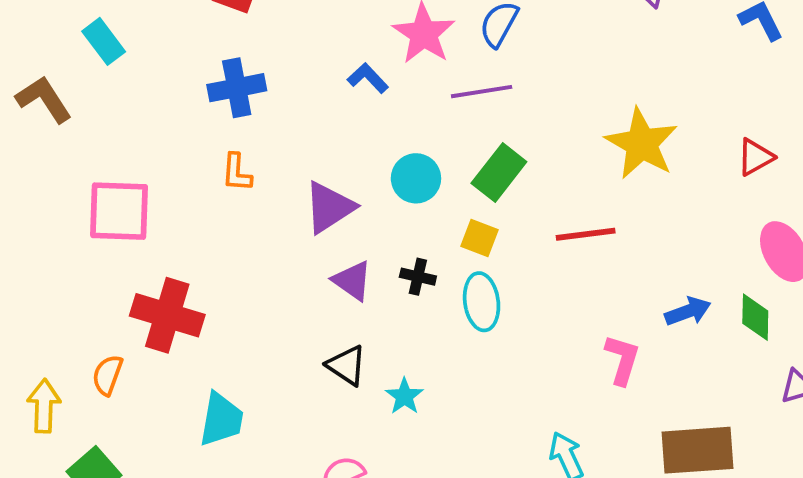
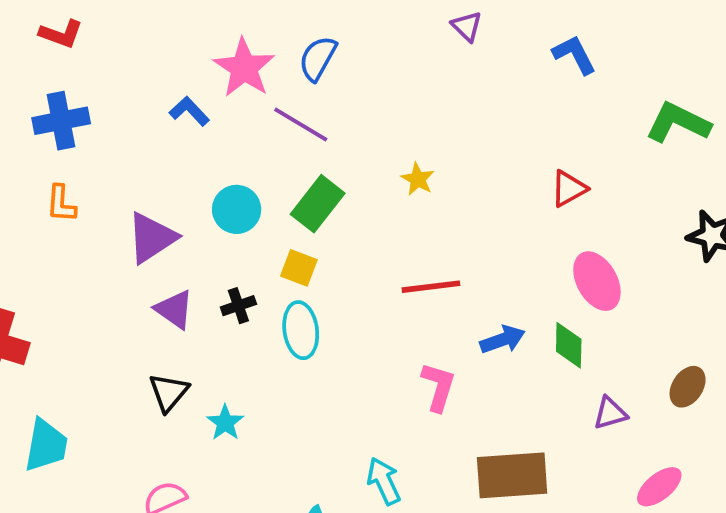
purple line: (482, 92) -> (301, 124), turned 40
yellow star: (642, 144) -> (418, 179), moved, size x0.5
red line: (586, 234) -> (431, 287), moved
black cross: (418, 277) -> (238, 306), turned -32
black triangle: (347, 365) -> (169, 392), turned 36

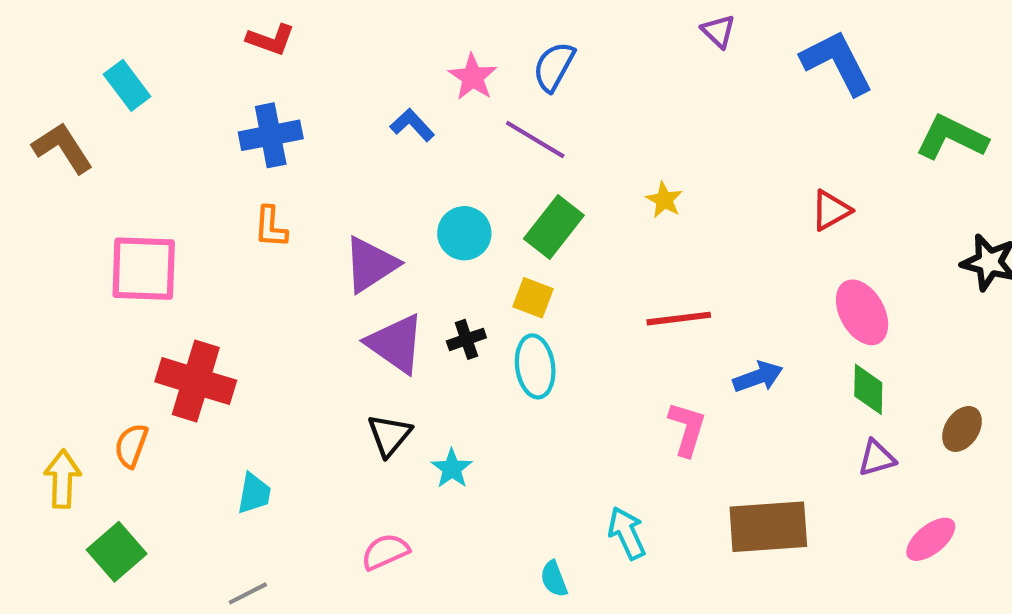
blue L-shape: (574, 55) -> (837, 62), size x1.5
pink star: (244, 68) -> (473, 77), size x0.7
purple triangle: (174, 309) -> (396, 344), size x1.4
green diamond: (569, 345) -> (868, 389), moved
cyan trapezoid: (46, 445) -> (254, 493), size x0.7

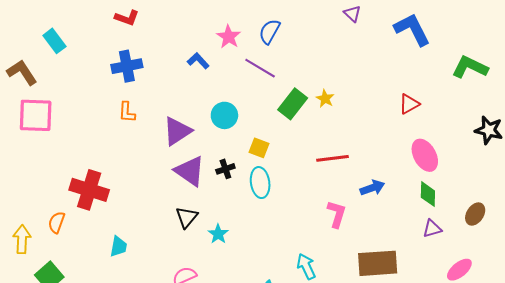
green rectangle: (554, 227) -> (293, 104), moved
pink square: (144, 269) -> (36, 115), moved

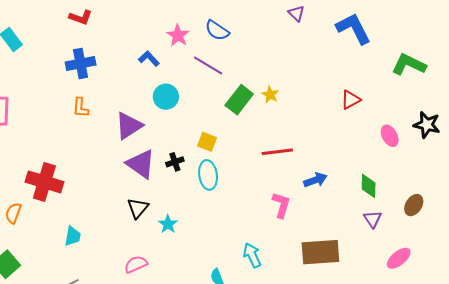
blue semicircle: (270, 31) -> (217, 30), turned -85
cyan circle: (224, 115) -> (166, 97), moved
pink ellipse: (425, 155) -> (390, 136), moved, size x0.7
purple triangle: (432, 229) -> (373, 219), turned -48

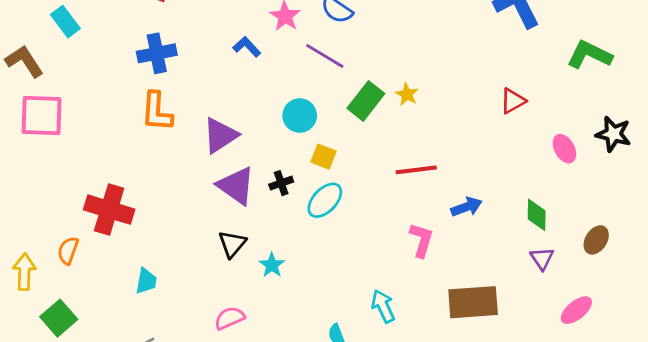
cyan circle: (166, 97) -> (300, 116), moved
orange L-shape: (81, 108) -> (157, 112), size x1.5
cyan ellipse: (208, 175) -> (325, 200), turned 52

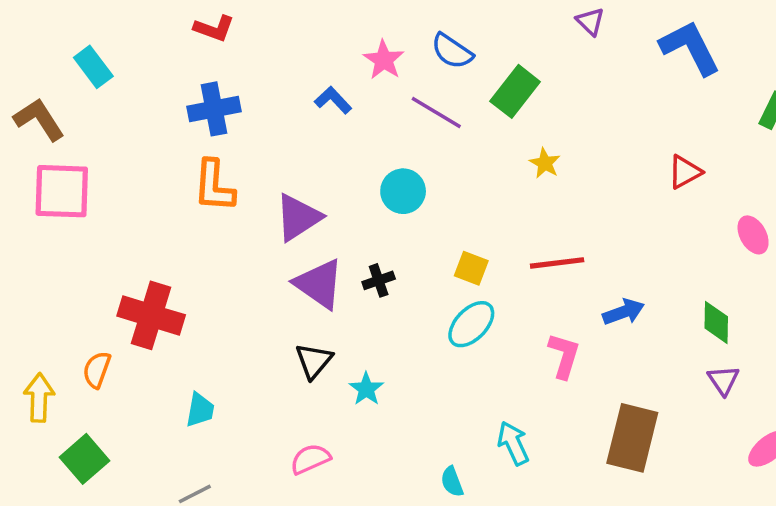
green rectangle: (366, 101) -> (515, 91), moved
yellow square: (324, 157) -> (471, 268), moved
cyan ellipse: (325, 200) -> (471, 324), moved
brown rectangle: (473, 302) -> (632, 438), turned -72

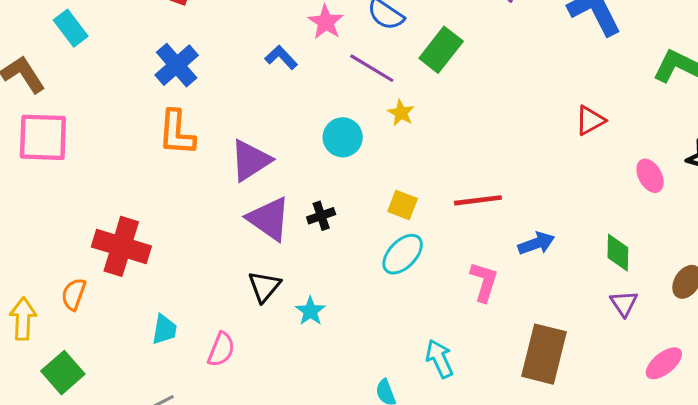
blue cross: (214, 109) -> (177, 65), turned -30
yellow star: (545, 163) -> (401, 113), moved
pink semicircle: (310, 459) -> (221, 349), moved, turned 136

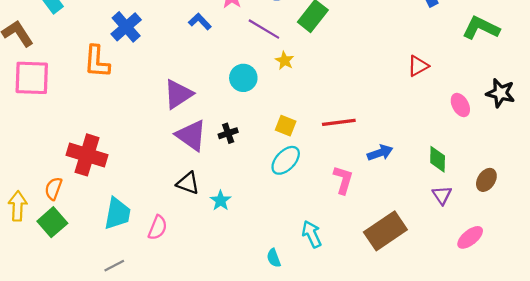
orange L-shape: (177, 133) -> (97, 62), moved
black triangle: (264, 286) -> (188, 183), turned -50
cyan trapezoid: (164, 329) -> (117, 214), size x1.5
brown rectangle: (544, 354) -> (385, 231), turned 42
green square: (63, 373) -> (52, 222), moved

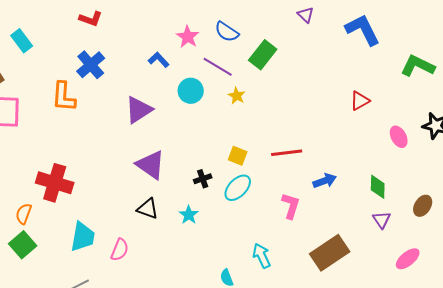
cyan circle: (243, 78) -> (191, 91), moved
purple triangle: (178, 94) -> (139, 110), moved
black cross: (228, 133) -> (203, 179), moved
cyan star: (221, 201) -> (189, 215), moved

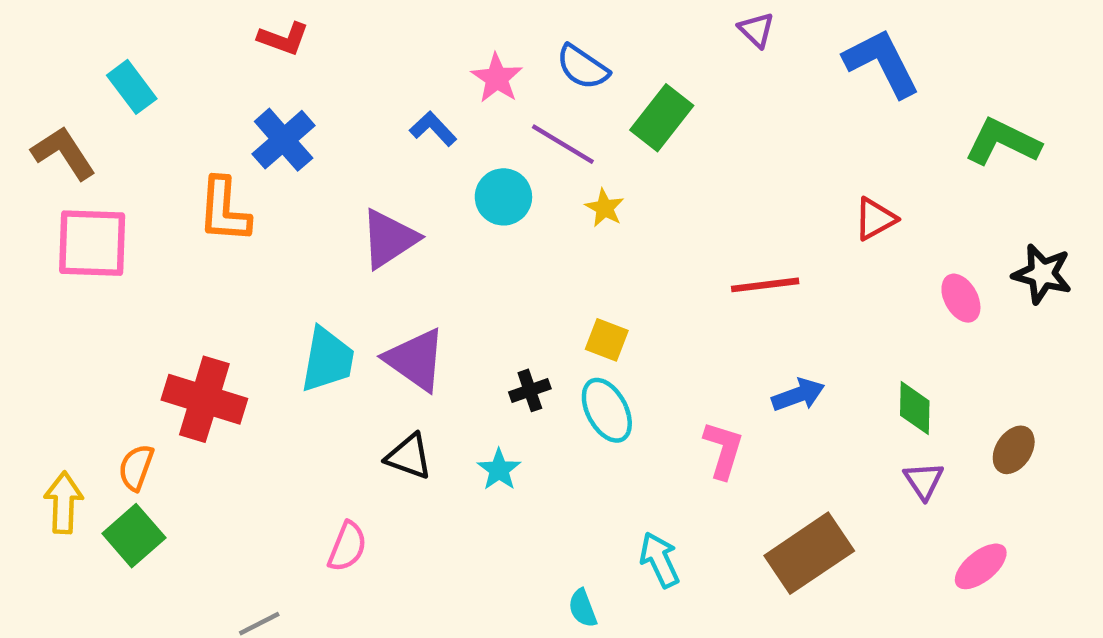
red line: (287, 153) -> (765, 285), moved
cyan ellipse: (238, 188) -> (607, 410), turned -72
cyan trapezoid: (83, 237) -> (327, 360), moved

